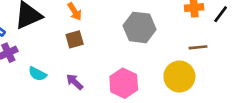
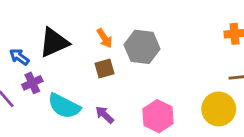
gray hexagon: (140, 27) -> (142, 47), moved
cyan semicircle: (37, 74) -> (64, 106), size x1.6

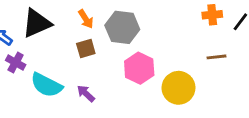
purple cross: (32, 83) -> (16, 63), turned -36
yellow circle: (219, 109) -> (179, 88), moved
pink hexagon: (158, 116) -> (139, 68), moved

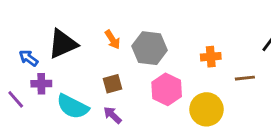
orange cross: (212, 15) -> (211, 57), moved
brown square: (86, 48) -> (113, 84), moved
purple cross: (16, 63) -> (41, 84), turned -30

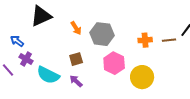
black triangle: (63, 44) -> (41, 16), moved
brown line: (245, 78) -> (169, 40), moved
purple cross: (41, 84) -> (26, 59), turned 32

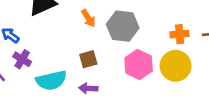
cyan semicircle: (48, 75) -> (51, 80), turned -40
yellow circle: (142, 77) -> (176, 66), moved
purple arrow: (76, 81) -> (88, 88), turned -40

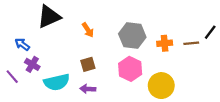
gray hexagon: (123, 26) -> (132, 35), moved
yellow circle: (176, 66) -> (161, 86), moved

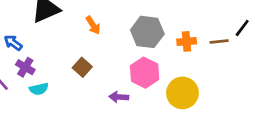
brown square: (88, 64) -> (82, 67), moved, turned -32
cyan semicircle: (57, 82) -> (39, 89), moved, size x0.6
purple arrow: (88, 89) -> (119, 97), moved

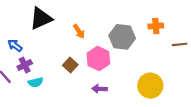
orange cross: (187, 41) -> (156, 26), moved
purple cross: (25, 67) -> (25, 65), turned 32
pink hexagon: (145, 73) -> (98, 58), moved

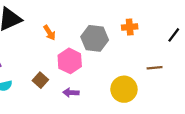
brown line: (180, 44) -> (155, 68), moved
brown square: (70, 65) -> (40, 80), moved

